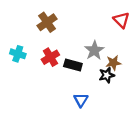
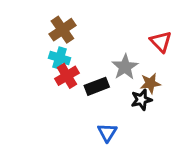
red triangle: (121, 20) -> (161, 42), moved
cyan cross: (18, 54) -> (59, 58), moved
black rectangle: (73, 65) -> (97, 86), turned -36

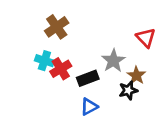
cyan cross: (59, 58) -> (44, 61), moved
brown star: (150, 83) -> (136, 76), turned -30
blue triangle: (107, 132) -> (89, 107), moved, turned 30

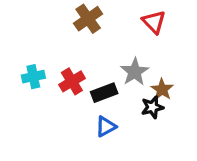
brown cross: (57, 27) -> (88, 19), moved
red triangle: (146, 38) -> (154, 22), moved
cyan cross: (44, 61) -> (33, 77), moved, turned -30

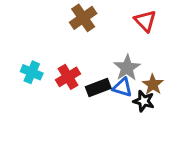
cyan cross: (33, 77) -> (32, 72), turned 35
black star: (152, 107) -> (144, 101), turned 30
blue triangle: (106, 126) -> (123, 87), moved, turned 45

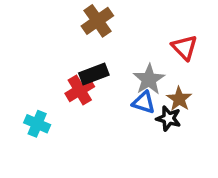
red triangle: (145, 21) -> (184, 47), moved
cyan cross: (32, 72) -> (37, 124), moved
black rectangle: (98, 87) -> (94, 74), moved

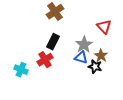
black rectangle: (94, 74) -> (53, 42), turned -42
red cross: (80, 90) -> (45, 60), moved

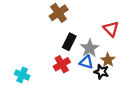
black rectangle: (53, 42) -> (69, 42), moved
red cross: (45, 60) -> (62, 64), moved

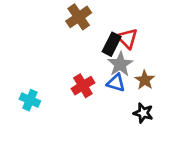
red triangle: (111, 29) -> (127, 38), moved
black rectangle: (69, 42) -> (112, 44), moved
black star: (101, 72) -> (143, 113), moved

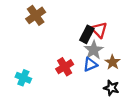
brown cross: (79, 17) -> (36, 15), moved
blue triangle: (116, 83) -> (90, 64), turned -40

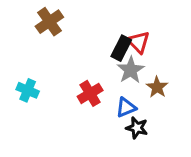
blue triangle: (90, 64) -> (126, 107), moved
cyan cross: (23, 78) -> (28, 90), moved
black star: (111, 88) -> (137, 128), moved

